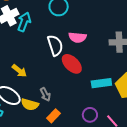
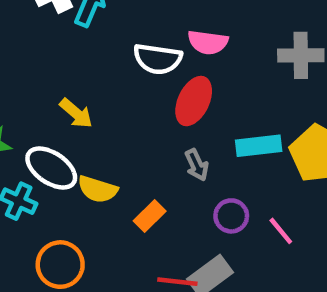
white semicircle: (55, 45) -> (158, 59), turned 115
red ellipse: (72, 64) -> (194, 101), turned 70
gray arrow: (45, 95) -> (197, 165), moved

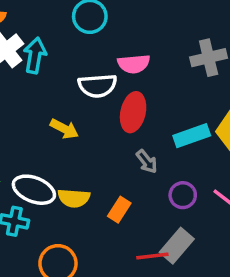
yellow arrow: (76, 113) -> (64, 129), moved

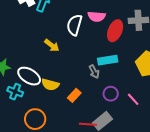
white semicircle: (97, 86) -> (74, 25), turned 100
red ellipse: (133, 112) -> (115, 31), moved
cyan rectangle: (192, 136) -> (108, 60), moved

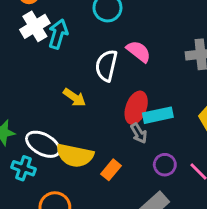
pink semicircle: (97, 16) -> (139, 51), turned -144
red ellipse: (115, 31) -> (136, 108), moved
yellow semicircle: (50, 85) -> (75, 155), size x1.4

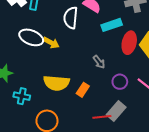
red ellipse: (136, 108) -> (129, 43), moved
cyan rectangle: (158, 115) -> (112, 25), moved
white ellipse: (43, 144) -> (31, 37), moved

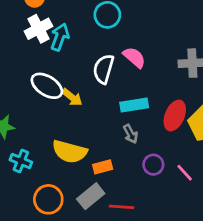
cyan rectangle: (112, 25) -> (134, 105), moved
orange rectangle: (83, 90) -> (103, 167), turned 32
gray rectangle: (116, 111) -> (91, 196), moved

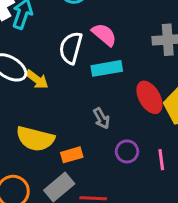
cyan rectangle: (134, 105) -> (107, 68), moved
red ellipse: (175, 116) -> (149, 97), turned -52
pink line: (185, 173) -> (161, 160), turned 36

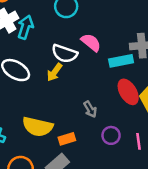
white semicircle: (71, 48) -> (65, 54), turned -85
cyan rectangle: (107, 68) -> (121, 61), moved
yellow arrow: (37, 79) -> (54, 72), moved, turned 90

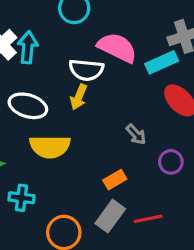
pink semicircle: (91, 42) -> (117, 48), size x1.4
yellow semicircle: (38, 127) -> (50, 147), moved

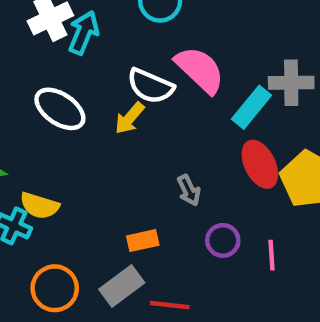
cyan rectangle: (162, 62) -> (252, 107), turned -44
yellow semicircle: (50, 147) -> (39, 206), moved, size x0.7

